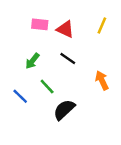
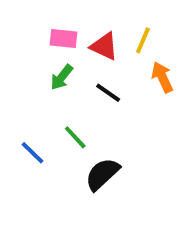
yellow line: (102, 26) -> (143, 40), moved
green arrow: (32, 61) -> (62, 77), moved
orange arrow: (102, 80) -> (162, 77), moved

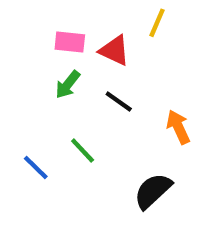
yellow line: (143, 40) -> (157, 23), moved
orange arrow: (162, 77) -> (178, 127), moved
black semicircle: (102, 174) -> (153, 191), moved

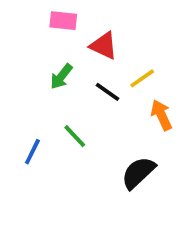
yellow line: (157, 23) -> (142, 78), moved, turned 32
pink rectangle: (70, 42) -> (63, 21), moved
blue line: (36, 167) -> (32, 152), turned 72

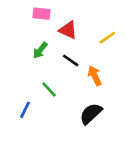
yellow line: (142, 78) -> (107, 38), moved
orange arrow: (161, 115) -> (95, 76), moved
blue line: (32, 152) -> (25, 110), moved

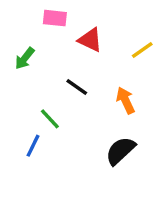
green arrow: (40, 50) -> (25, 58), moved
black line: (71, 60) -> (77, 87), moved
green line: (49, 90) -> (50, 119), moved

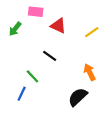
green arrow: (25, 58) -> (15, 29), moved
orange arrow: (125, 100) -> (90, 72), moved

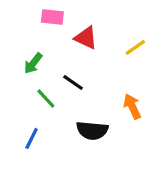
green arrow: (15, 29) -> (33, 63), moved
green line: (32, 76) -> (46, 98), moved
black semicircle: (78, 97) -> (92, 130), moved, turned -132

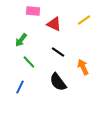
yellow line: (135, 47) -> (84, 20), moved
black line: (73, 83) -> (58, 52), moved
black semicircle: (92, 130) -> (58, 82), turned 48

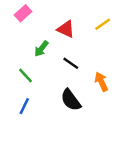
pink rectangle: (33, 11) -> (23, 13), moved, turned -48
green arrow: (21, 40) -> (41, 49), moved
green line: (29, 62) -> (26, 76), moved

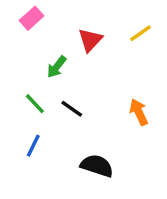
red triangle: (66, 29) -> (90, 40), turned 48
black line: (71, 63) -> (72, 109), moved
black semicircle: (71, 100) -> (97, 166), moved, turned 145

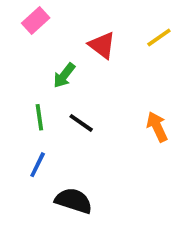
red triangle: (90, 40) -> (102, 45), turned -36
green line: (35, 104) -> (39, 117), turned 35
black semicircle: (97, 166) -> (74, 201), moved

